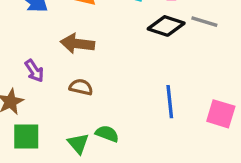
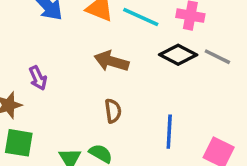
brown arrow: (77, 44) -> (111, 61), moved
brown semicircle: (81, 87) -> (113, 111), moved, turned 60

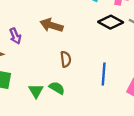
brown arrow: (111, 61) -> (51, 25), moved

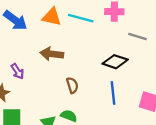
black diamond: (111, 22) -> (115, 62), moved

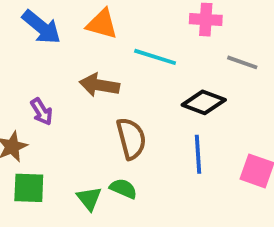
cyan line: (81, 18) -> (155, 57), moved
brown semicircle: (72, 85) -> (131, 138), size x1.5

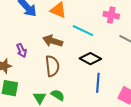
black diamond: (204, 102) -> (90, 59), moved
brown semicircle: (131, 138) -> (52, 66), moved

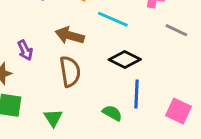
green semicircle: (58, 95) -> (112, 113), moved

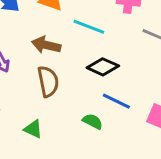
blue line: (137, 94) -> (116, 101), turned -64
green triangle: (53, 118) -> (33, 129), turned -30

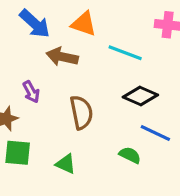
brown arrow: (46, 45) -> (62, 57), moved

